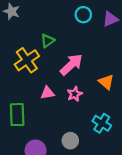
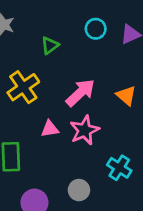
green triangle: (47, 41) -> (50, 45), moved
orange triangle: (106, 82) -> (126, 96), moved
pink star: (75, 94) -> (85, 130), size x1.5

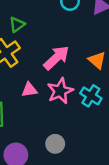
green triangle: (50, 45) -> (17, 25), moved
cyan cross: (119, 168) -> (91, 96), moved

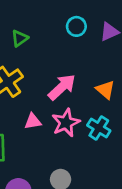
green triangle: (17, 25) -> (20, 38), moved

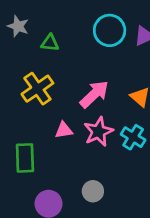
cyan circle: (76, 26) -> (110, 30), size x1.5
green triangle: (20, 38) -> (50, 43), turned 42

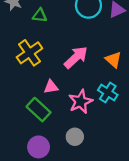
pink star: (98, 132) -> (80, 102), moved
green rectangle: (25, 158) -> (39, 110), moved, turned -45

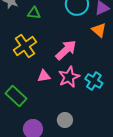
orange triangle: (113, 60) -> (99, 30), moved
pink star: (80, 102) -> (69, 77), moved
green rectangle: (39, 110) -> (16, 96), moved

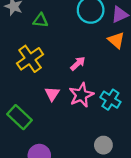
pink arrow: (66, 50) -> (78, 64), size x0.6
pink triangle: (44, 76) -> (52, 94), turned -48
gray circle: (65, 120) -> (103, 145), moved

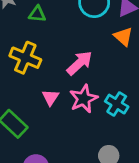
yellow cross: (30, 59) -> (25, 58), turned -32
pink arrow: (78, 64) -> (80, 63), size x1.5

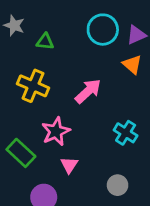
pink triangle: (50, 97) -> (69, 165), moved
pink star: (84, 99) -> (56, 131), moved

